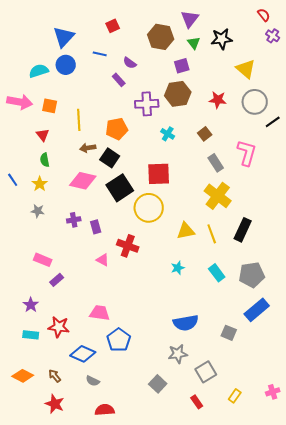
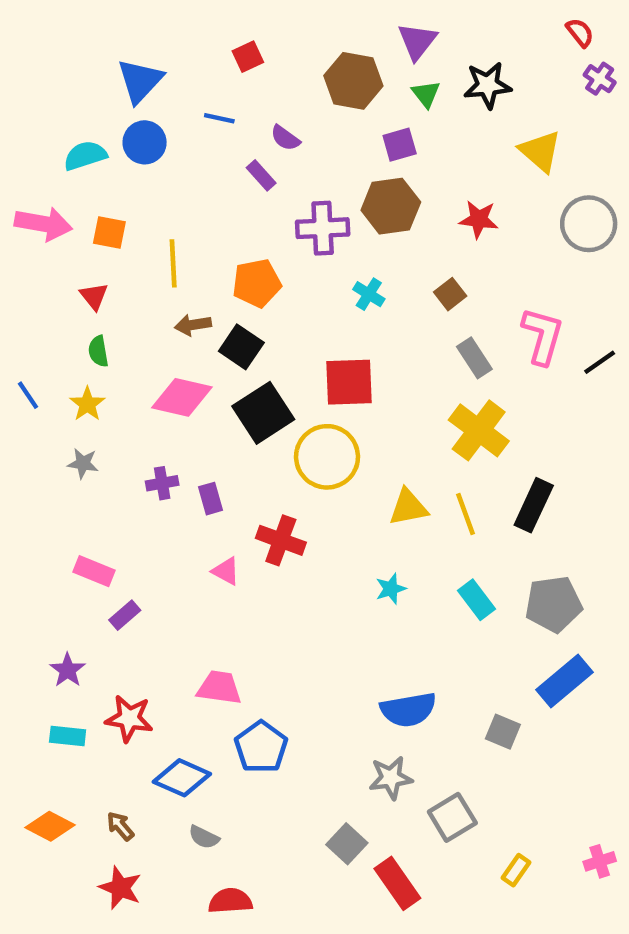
gray circle: (255, 102) -> (589, 224), moved
black line: (273, 122) -> (600, 362), moved
red rectangle: (197, 402) -> (397, 883), moved, size x1.6

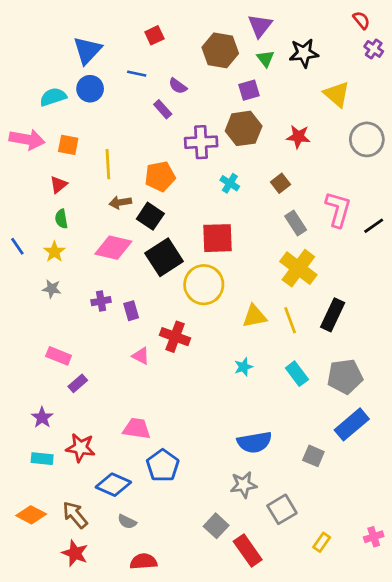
red triangle: (94, 296) -> (59, 185), turned 30
brown arrow: (120, 826) -> (75, 515), size x1.5

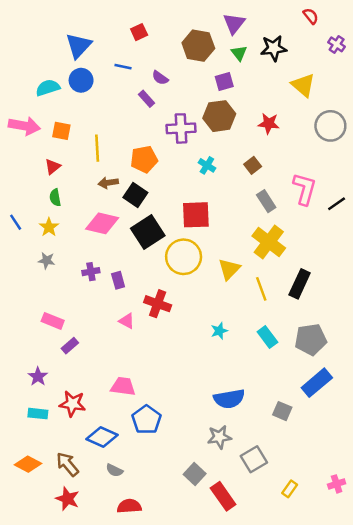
red semicircle: (361, 20) -> (311, 16), moved
yellow triangle: (254, 316) -> (229, 269), moved, turned -35

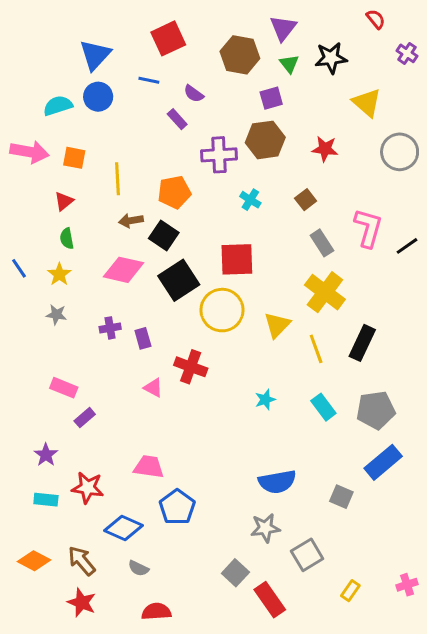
red square: (139, 32) -> (168, 38), size x1.6

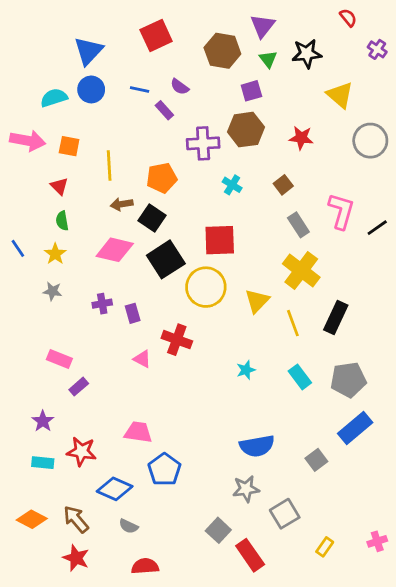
blue line: (149, 80) -> (140, 89), moved
red triangle: (64, 201) -> (59, 186), turned -36
gray square: (341, 497) -> (316, 460), turned 30

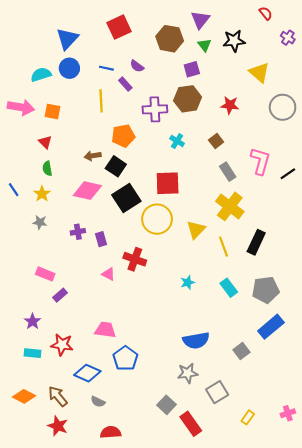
yellow line: (109, 165) -> (101, 101), moved

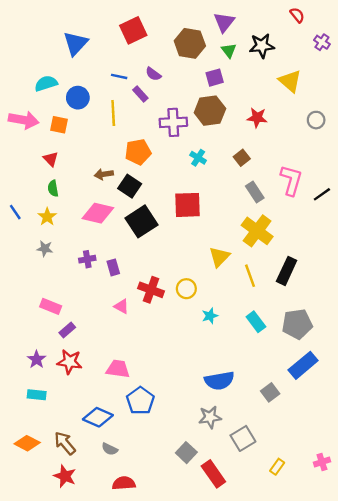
blue circle: (69, 68) -> (78, 98), moved
gray circle: (283, 107) -> (316, 120), size x0.6
yellow circle: (157, 219) -> (186, 289), moved, size x0.6
red star: (62, 345) -> (70, 362), moved

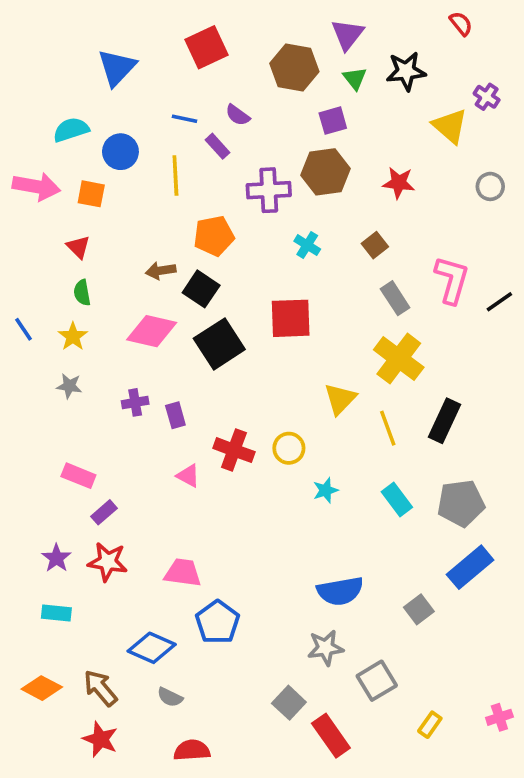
purple cross: (322, 42) -> (487, 97), moved

